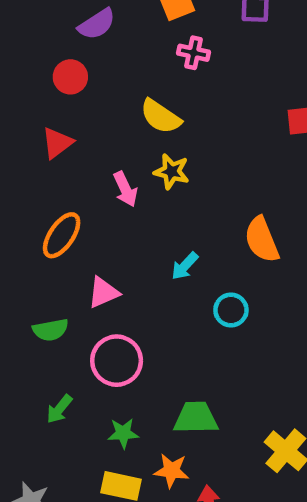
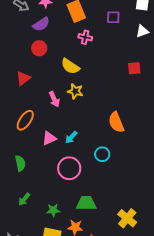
red circle: (70, 77) -> (39, 48), moved
cyan arrow: (185, 266) -> (71, 137), moved
pink triangle: (103, 292) -> (49, 138), moved
green semicircle: (51, 330) -> (20, 163), turned -91
pink circle: (117, 361) -> (69, 168), moved

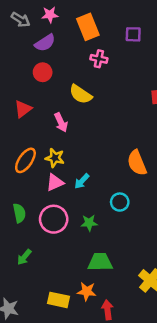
yellow star: (75, 91) -> (55, 158), moved
pink arrow: (54, 99) -> (61, 122), moved
pink circle: (69, 168) -> (54, 219), moved
green star: (53, 210) -> (89, 223), moved

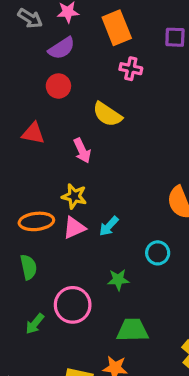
red triangle: (23, 109) -> (33, 133), turned 48
orange ellipse: (25, 160) -> (36, 221), moved, turned 50
pink circle: (54, 219) -> (73, 305), moved

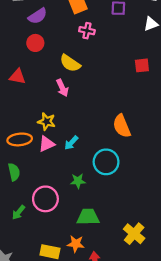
pink arrow: (82, 151) -> (62, 88), moved
cyan circle: (158, 253) -> (106, 162), size x1.5

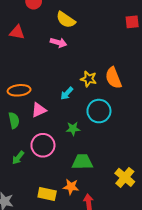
pink arrow: (62, 88) -> (58, 43), turned -49
yellow star: (47, 122) -> (89, 79), moved
pink triangle: (47, 144) -> (39, 110), moved

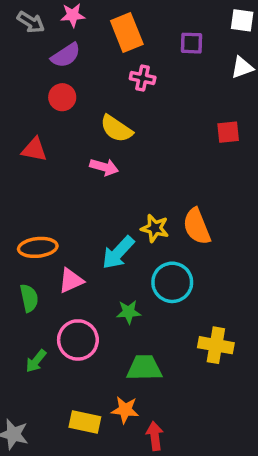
cyan arrow: (67, 93) -> (118, 253), size x1.5
yellow cross: (125, 177) -> (216, 345), moved, turned -30

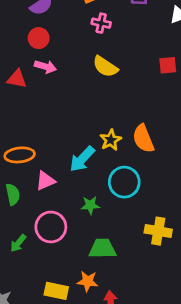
yellow semicircle: (116, 129) -> (105, 67), moved
pink arrow: (104, 167) -> (45, 67), moved
yellow star: (155, 228) -> (111, 140), turned 30

